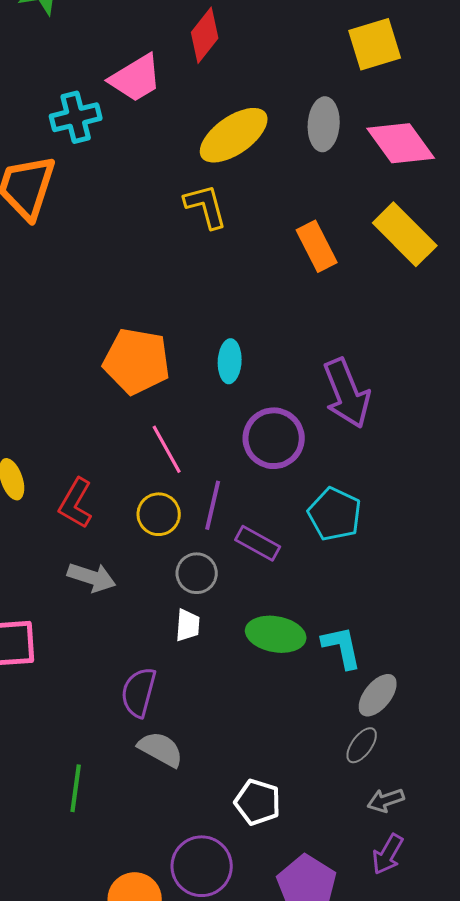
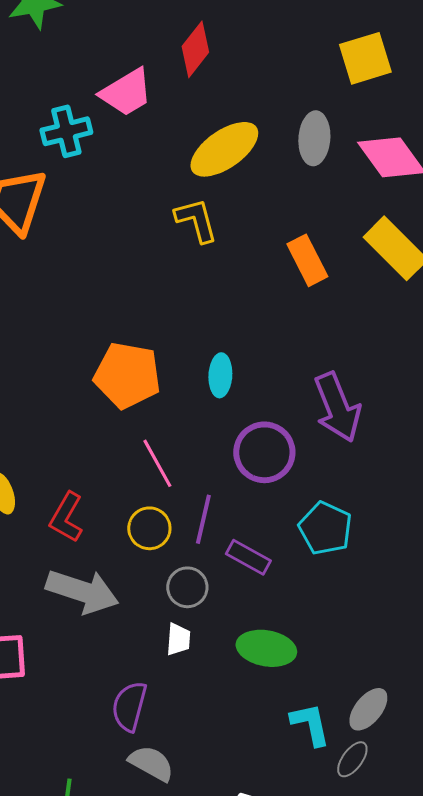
gray arrow: (92, 577) -> (82, 591), size x1.5
cyan L-shape: (342, 647) -> (310, 724), moved

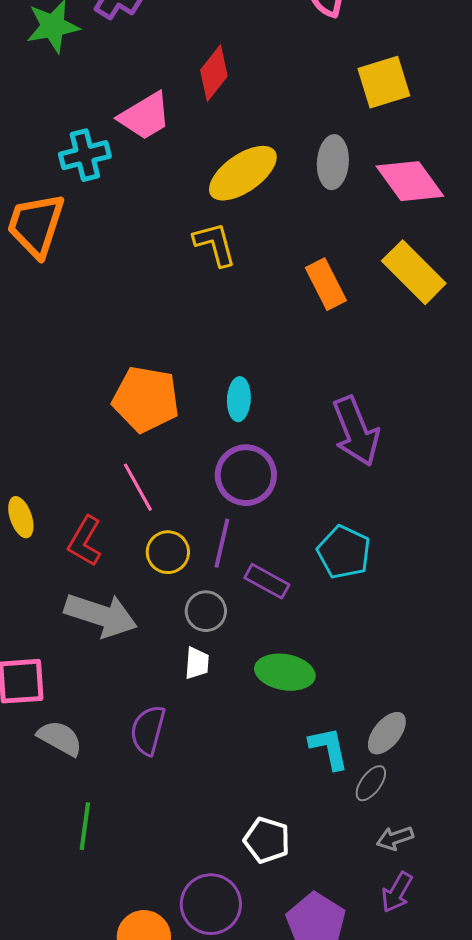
purple circle: (264, 452) -> (246, 475), moved
pink line: (157, 463) -> (138, 487), moved
gray semicircle: (151, 763) -> (60, 738), moved

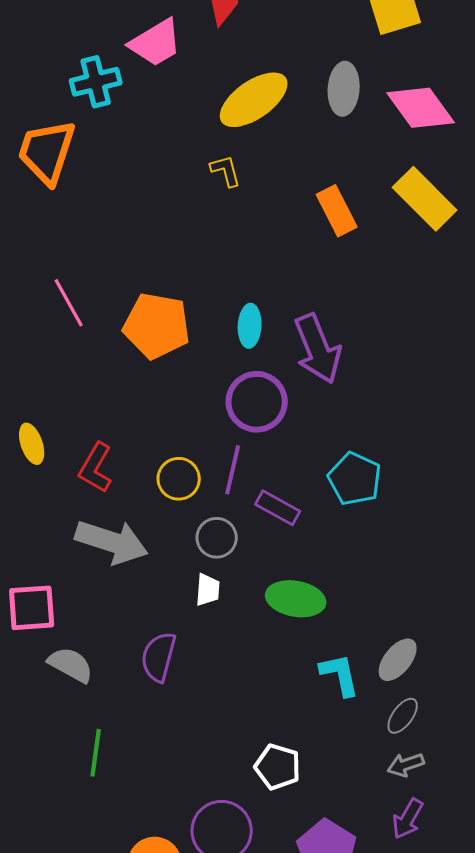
yellow L-shape: (215, 244) -> (226, 171), size x0.7
purple arrow: (356, 431) -> (318, 349), moved
pink line: (138, 487) -> (69, 303), moved
gray ellipse: (371, 783) -> (403, 716), moved

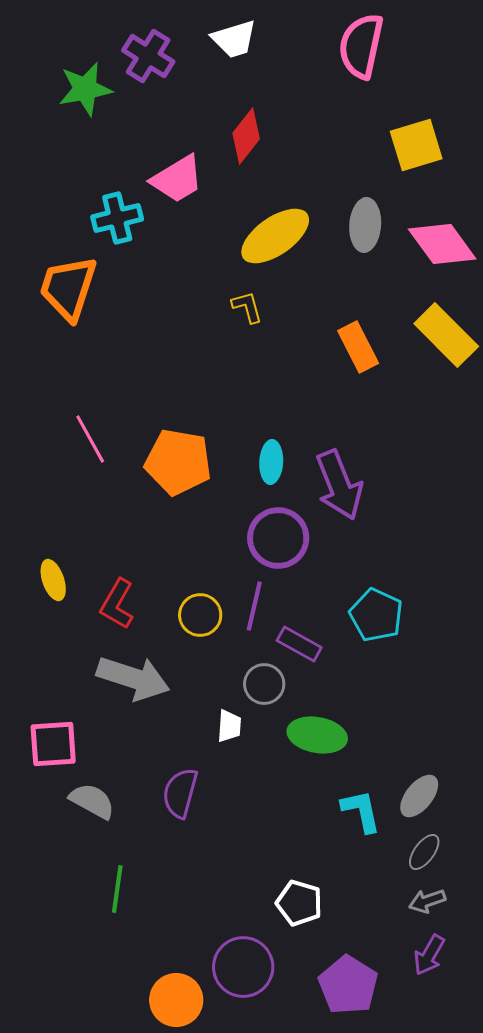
gray circle: (217, 538) -> (264, 684), moved

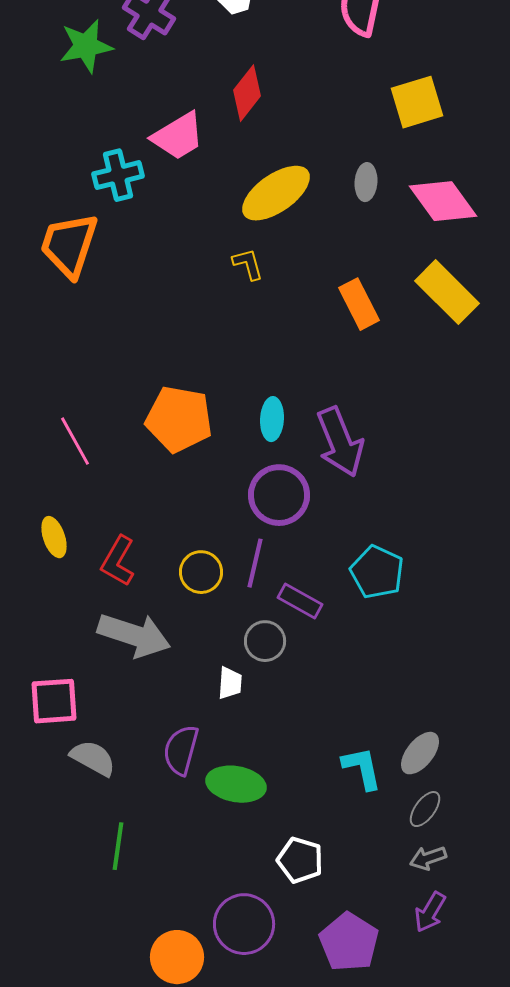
gray ellipse: (365, 225) -> (366, 182), size x0.7
pink line: (90, 439) -> (75, 441), moved
green ellipse: (317, 735) -> (236, 784), moved

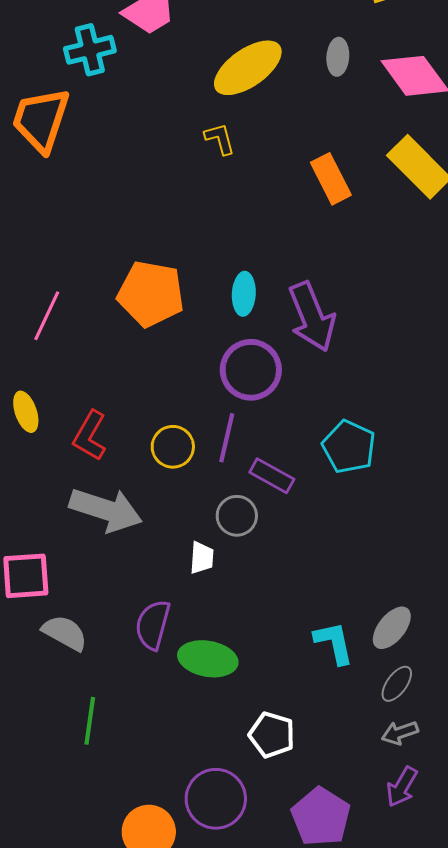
pink line: (75, 441) -> (47, 316), turned 54

